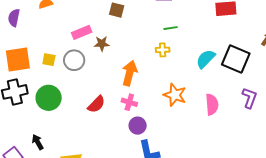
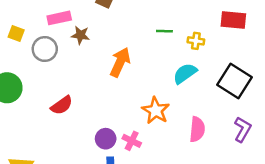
yellow cross: (163, 50) -> (196, 41), moved
cyan semicircle: (206, 59) -> (185, 73), moved
yellow square: (49, 60) -> (16, 34), moved
orange arrow: (130, 73) -> (120, 62), moved
pink cross: (129, 102) -> (132, 141), moved

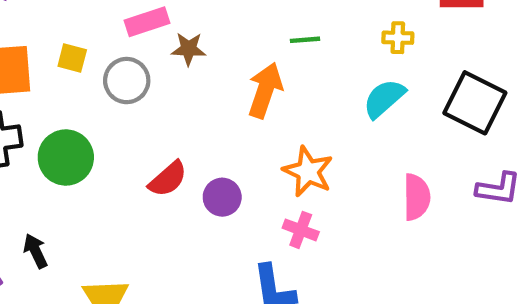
green line: (164, 31) -> (305, 40), moved
orange star: (156, 110) -> (308, 171), moved
purple L-shape: (243, 129) -> (498, 189), turned 75
purple circle: (106, 139) -> (222, 197), moved

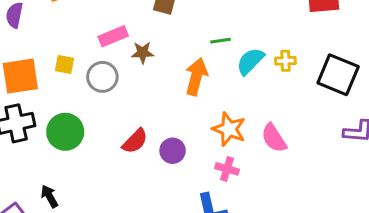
yellow cross: (398, 38) -> (285, 61), moved
cyan semicircle: (384, 98) -> (250, 61), moved
pink semicircle: (417, 197) -> (274, 138), moved, turned 152

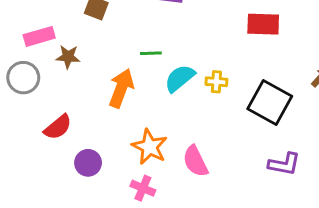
red semicircle: (135, 141) -> (58, 127), moved

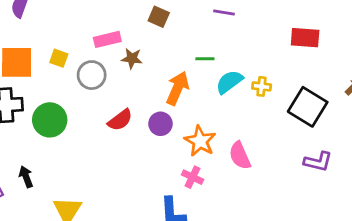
purple circle: (88, 163) -> (160, 124), moved

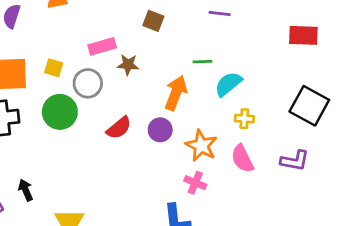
yellow cross: (262, 86) -> (244, 119), moved
green circle: (50, 120) -> (60, 112), moved
purple L-shape: (318, 162) -> (295, 161), moved

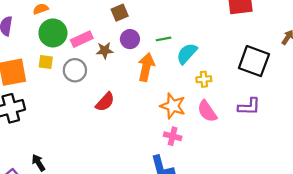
brown square: (153, 21) -> (120, 13), turned -35
green circle: (60, 112) -> (53, 33), moved
purple circle: (160, 130) -> (130, 39), moved

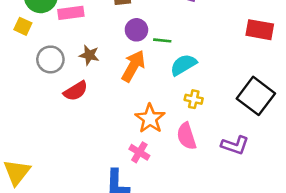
purple circle: (130, 39) -> (136, 30), moved
brown star: (105, 50) -> (89, 55), moved
gray circle: (75, 70) -> (50, 59), moved

